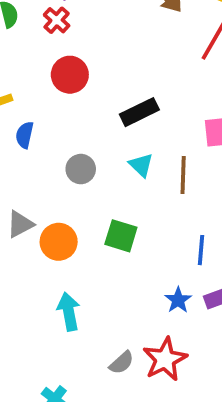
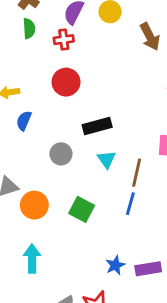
red cross: (57, 20) -> (64, 40), turned 30
black rectangle: (139, 112) -> (97, 126), moved
blue line: (201, 250) -> (130, 204), moved

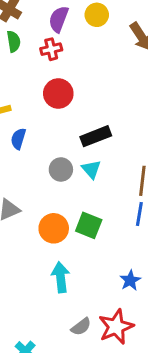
cyan triangle: (107, 159) -> (91, 169), moved
orange circle: (34, 205) -> (54, 228), moved
cyan arrow: (32, 258) -> (61, 277), moved

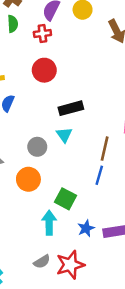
gray circle: (61, 169) -> (37, 147), moved
green square: (89, 225) -> (65, 199), moved
cyan arrow: (61, 277) -> (49, 223), moved

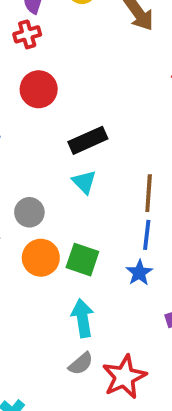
gray circle: (37, 147) -> (29, 212), moved
green square: (65, 199) -> (82, 260), moved
blue star: (86, 228) -> (139, 273), moved
gray semicircle: (42, 262) -> (81, 364), moved

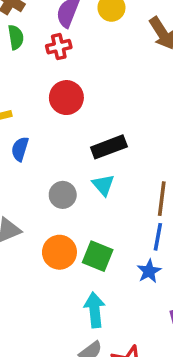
gray circle: (29, 212) -> (63, 195), moved

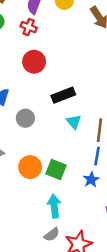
red cross: (59, 47) -> (29, 27), turned 35
cyan triangle: (103, 185) -> (74, 122), moved
gray circle: (63, 195) -> (25, 118), moved

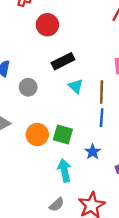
red circle: (34, 62) -> (47, 25), moved
blue star: (91, 180) -> (93, 152), moved
gray semicircle: (52, 235) -> (57, 205), moved

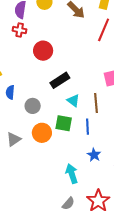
blue line: (102, 118) -> (88, 127), moved
orange circle: (37, 134) -> (42, 133), moved
green square: (63, 134) -> (64, 123), moved

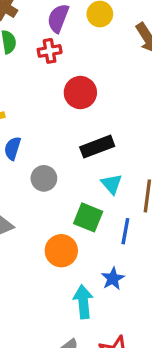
red cross: (20, 30) -> (50, 51), turned -32
orange circle: (42, 133) -> (61, 251), moved
blue star: (94, 155) -> (113, 279), moved

